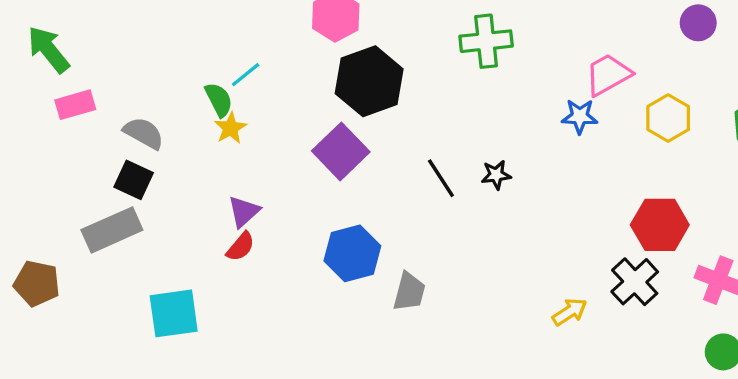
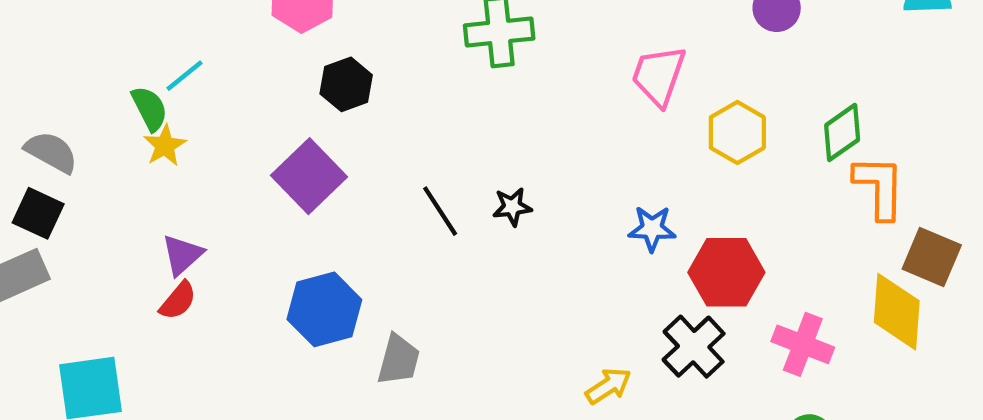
pink trapezoid: (608, 75) -> (659, 76), turned -42
black hexagon: (369, 81) -> (346, 84), size x0.6
blue star: (580, 116) -> (652, 229), moved

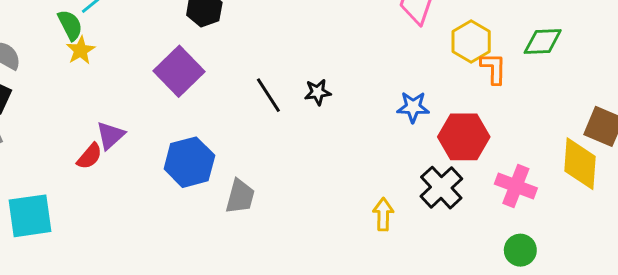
green diamond: (842, 132) -> (543, 41), turned 33
orange L-shape: (879, 187) -> (494, 68), moved, size x0.7
purple triangle: (182, 255) -> (110, 135), moved
yellow arrow: (608, 386) -> (383, 214), turned -56

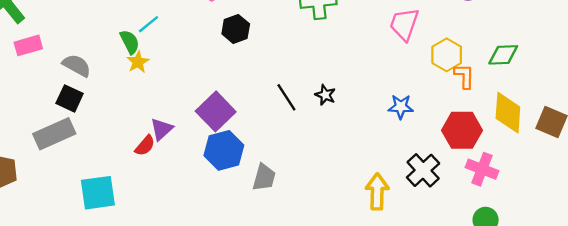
purple square: (179, 71) -> (216, 111), moved
black star: (318, 92) -> (325, 95), turned 30
red hexagon: (464, 137) -> (462, 130), moved
yellow diamond: (580, 164) -> (508, 113), moved
yellow arrow: (383, 214) -> (377, 192), size x1.4

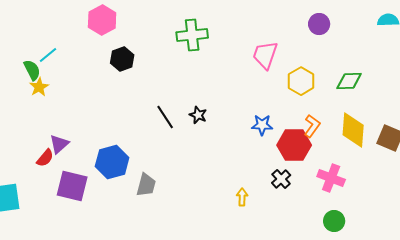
orange L-shape: (464, 76) -> (312, 126), moved, turned 35
purple square: (216, 111) -> (72, 186), moved, turned -32
red hexagon: (462, 130) -> (294, 145), moved
black cross: (423, 170) -> (281, 179), size x0.7
yellow arrow: (377, 192) -> (242, 197), size x0.6

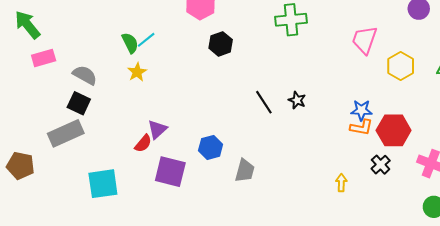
green semicircle: (32, 70) -> (130, 43), moved
orange L-shape: (312, 126) -> (361, 127), moved, turned 65
blue hexagon: (112, 162) -> (211, 147), size x0.7

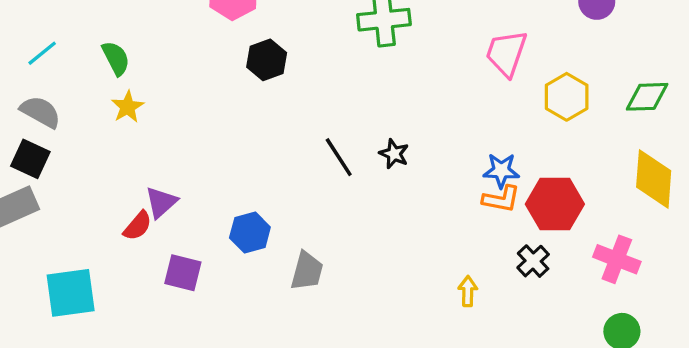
cyan line: (146, 40) -> (42, 53), moved
purple square: (170, 172) -> (183, 273), size x0.7

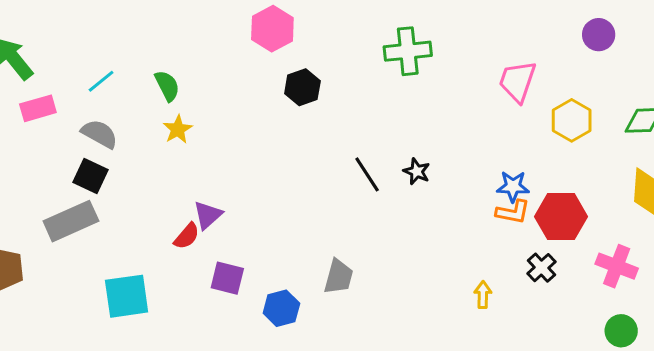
blue hexagon: (250, 233) -> (281, 308), moved

